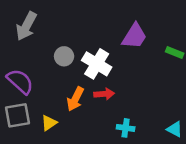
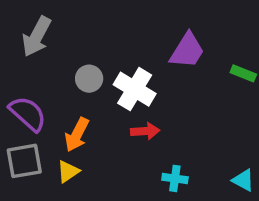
orange arrow: (75, 99) -> (77, 135), moved

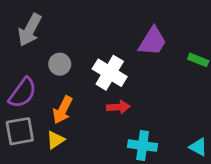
gray circle: (89, 79) -> (60, 64), moved
purple semicircle: (28, 114) -> (23, 93), turned 84
cyan cross: (175, 178) -> (143, 146), size x1.4

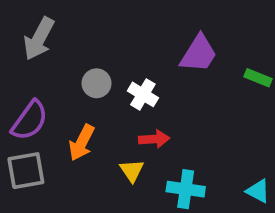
gray circle: (60, 64) -> (97, 83), moved
white cross: (110, 73) -> (143, 94), size x0.7
yellow triangle: (55, 140) -> (132, 171), moved, turned -30

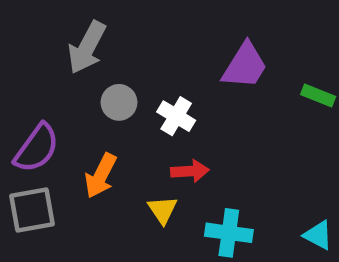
gray arrow: (39, 39) -> (87, 47), moved

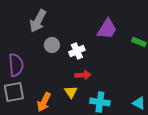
white cross: (176, 116) -> (77, 51), turned 35
purple semicircle: (37, 148) -> (16, 65), turned -40
orange arrow: (101, 176) -> (44, 102), moved

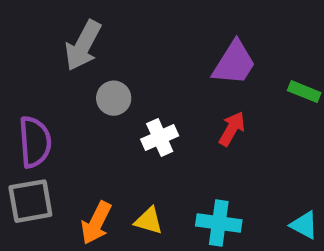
white cross: (77, 51) -> (160, 138), moved
red arrow: (83, 75) -> (232, 129), moved, turned -56
yellow triangle: (71, 92) -> (149, 221), moved, turned -40

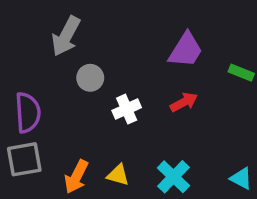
red arrow: (232, 129) -> (184, 102), turned 32
cyan cross: (219, 223) -> (173, 177), turned 36

